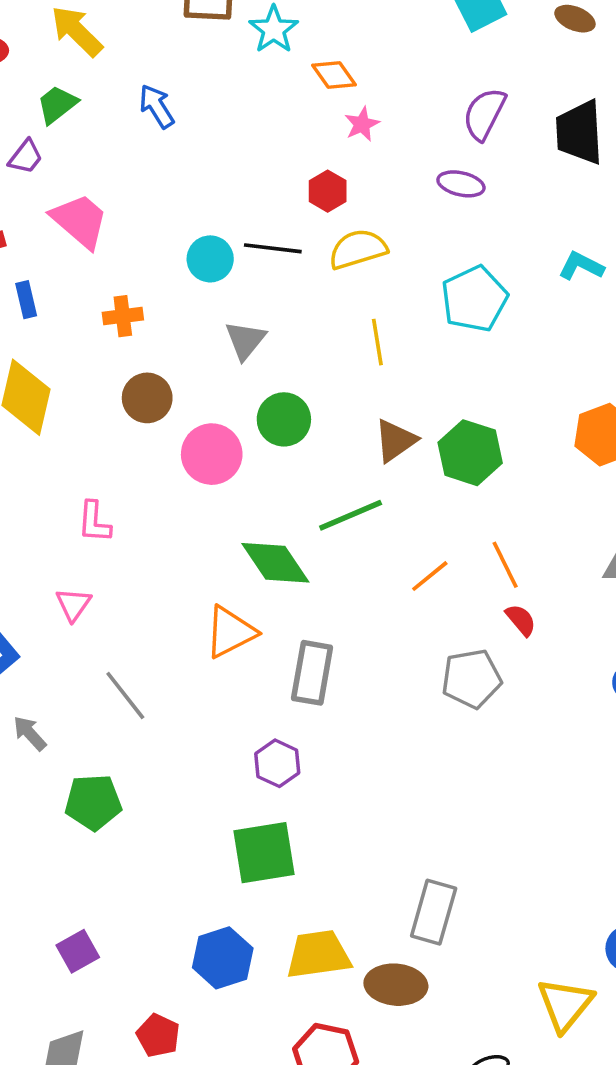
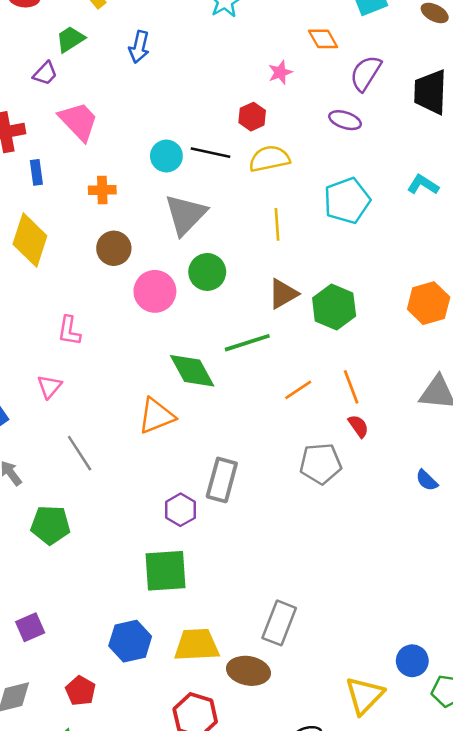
orange diamond: (334, 75) -> (323, 39), moved
blue arrow: (157, 106) -> (139, 47), turned -140
gray triangle: (245, 340) -> (186, 215), size x1.5
gray rectangle: (312, 673) -> (222, 480), moved

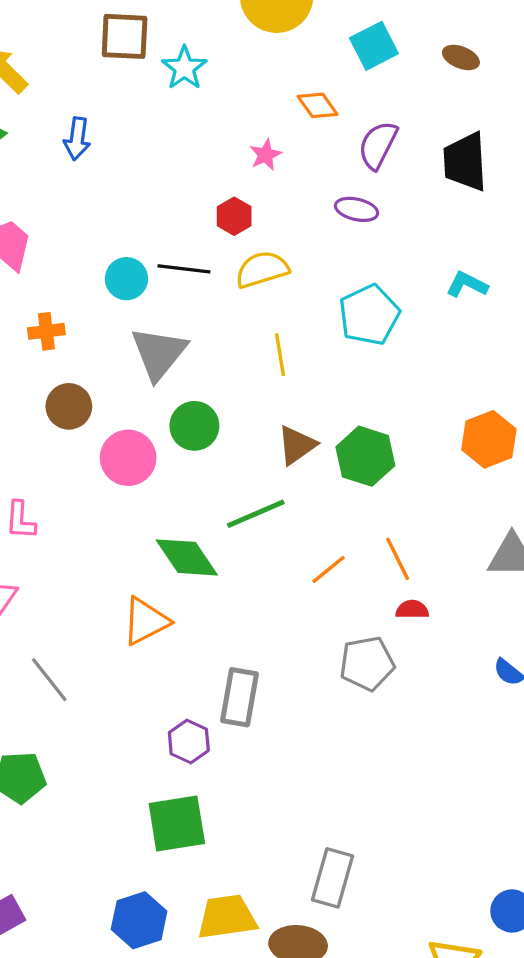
red semicircle: (358, 426) -> (412, 610), turned -50

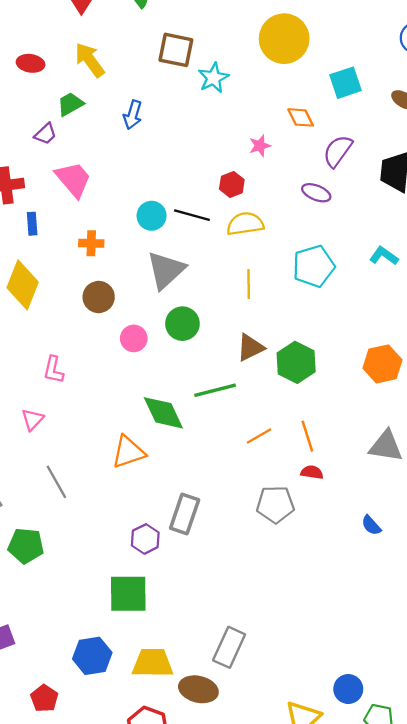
pink circle: (128, 458) -> (134, 338), size x0.7

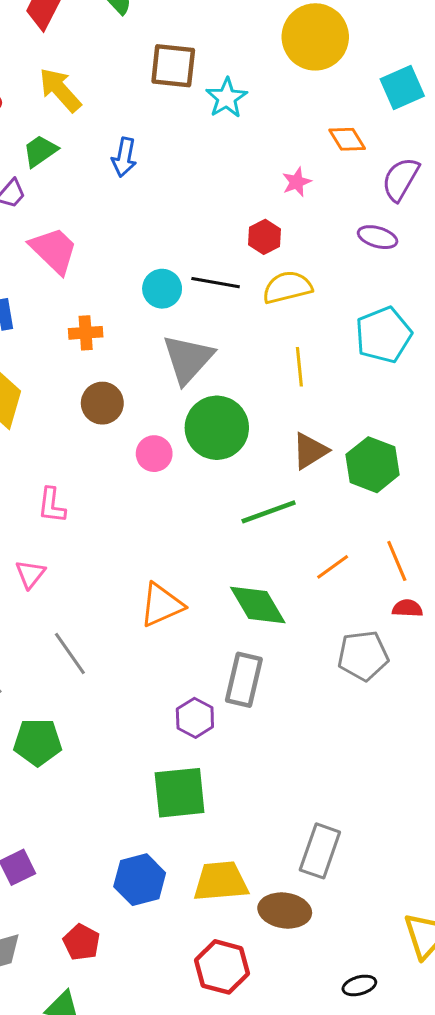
green circle: (182, 324) -> (217, 428), size x1.4
green diamond: (163, 413) -> (258, 605), moved

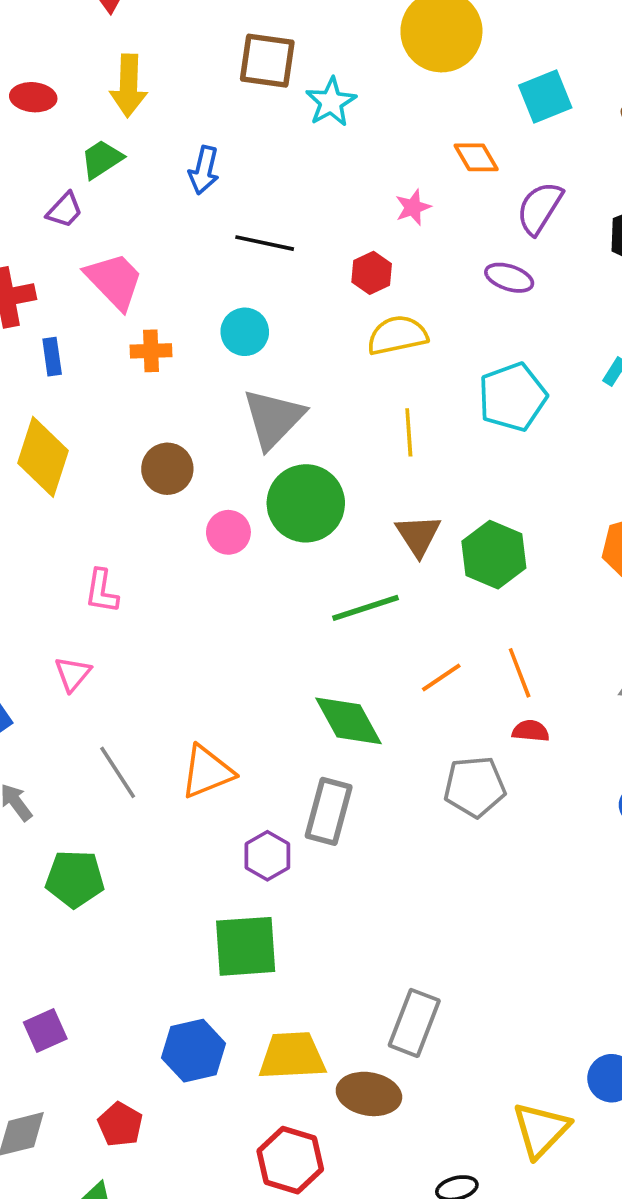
yellow arrow: (60, 90) -> (129, 86), turned -138
black line: (216, 283) -> (265, 243), moved
orange cross: (86, 333) -> (151, 351), moved
brown triangle: (310, 451) -> (418, 535), turned -33
orange triangle: (162, 605) -> (207, 772), moved

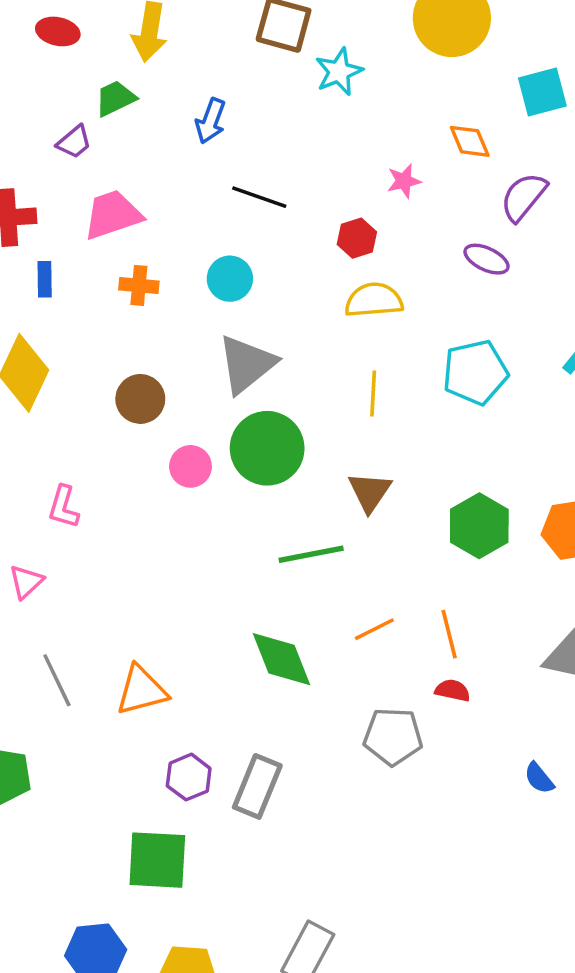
pink trapezoid: (114, 281) -> (113, 215), turned -72
green hexagon: (494, 555) -> (479, 526), moved
gray rectangle: (329, 811) -> (257, 786), moved

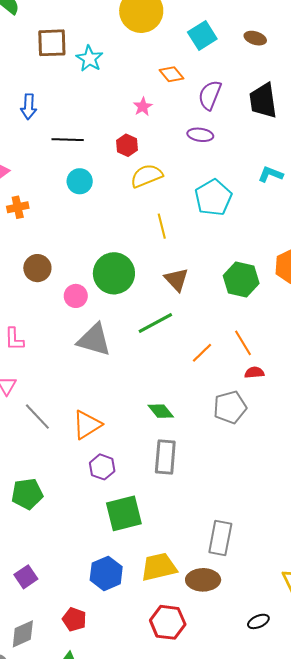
cyan circle: (230, 279) -> (80, 181), moved
gray triangle: (247, 364) -> (94, 340), moved, turned -48
green diamond: (282, 659) -> (161, 411), moved, size x0.7
gray line: (57, 680) -> (37, 417), moved
purple hexagon: (189, 777) -> (102, 467), moved

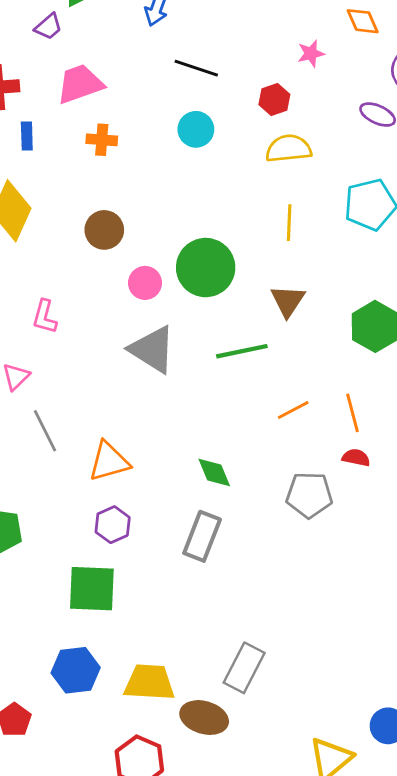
green square: (124, 513) -> (92, 589), moved

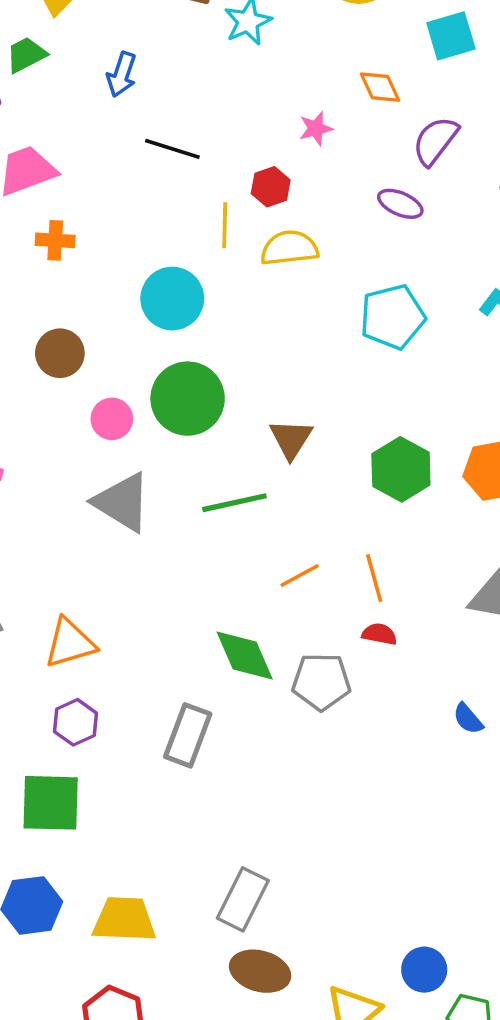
cyan circle: (196, 129) -> (172, 299), moved, size x1.4
yellow line: (289, 223) -> (225, 225), moved
green diamond: (214, 473) -> (245, 656), moved, size x1.4
brown ellipse: (204, 718) -> (260, 971), moved

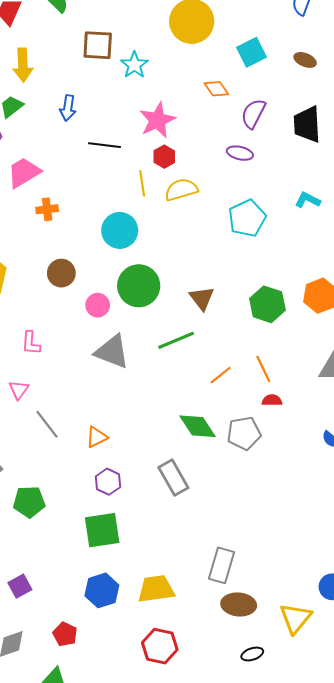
pink star: (316, 129) -> (157, 120), moved, size x1.8
orange triangle: (70, 643) -> (97, 437), size x0.7
gray rectangle: (188, 735) -> (173, 478), turned -40

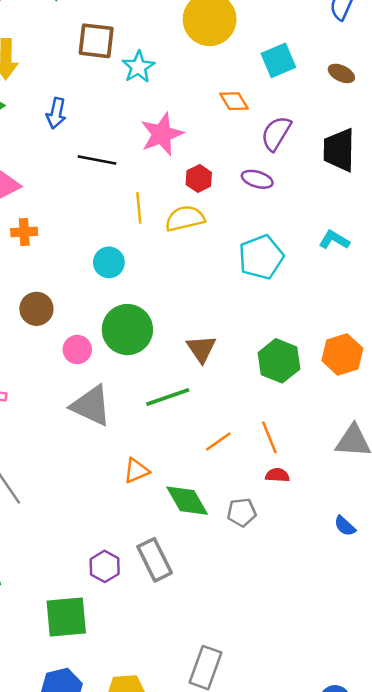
red hexagon: (164, 157) -> (199, 178), moved
cyan circle: (120, 230) -> (109, 262), size x0.7
gray pentagon: (244, 433) -> (242, 512), size x0.7
orange triangle: (97, 437) -> (136, 471), moved
purple hexagon: (108, 482) -> (105, 566), moved

